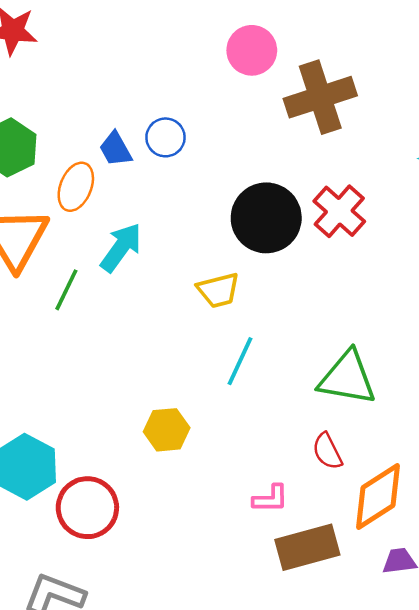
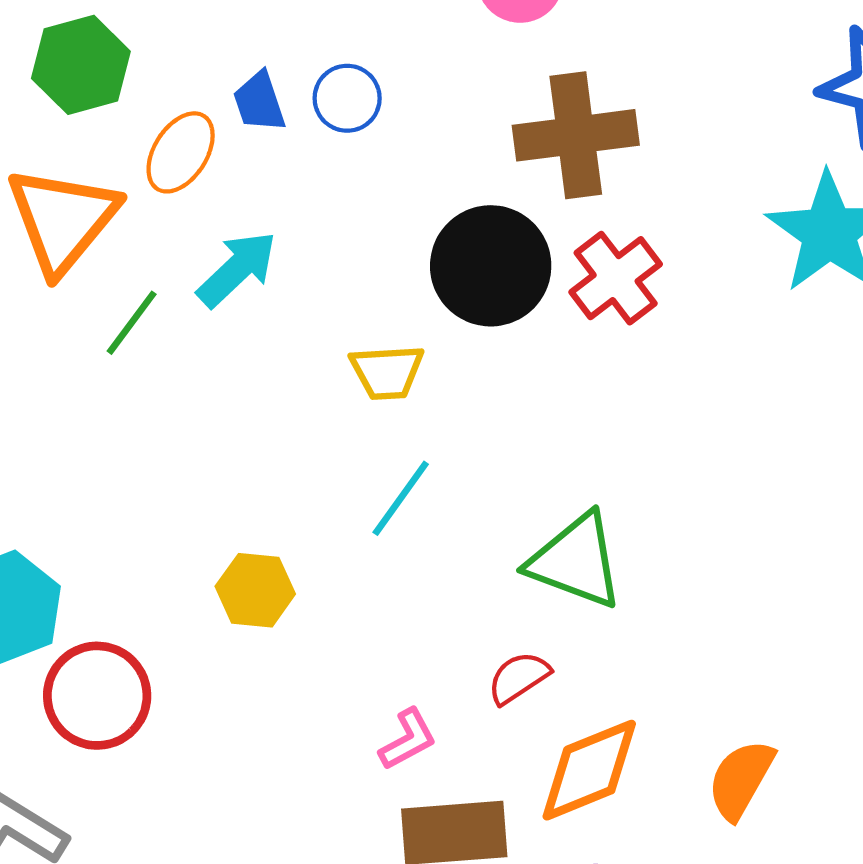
brown cross: (320, 97) -> (576, 135), moved
red semicircle: (327, 451) -> (519, 678), turned 72
pink L-shape: (270, 499) -> (408, 739), turned -39

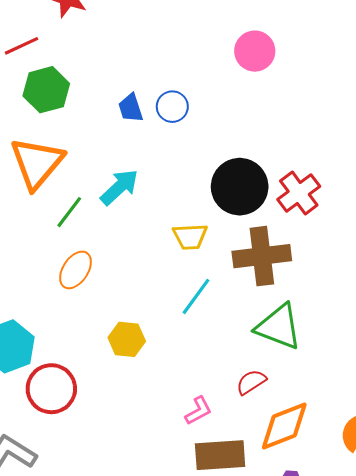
brown cross: (576, 135) -> (262, 256), moved
orange ellipse: (181, 152) -> (76, 270), moved

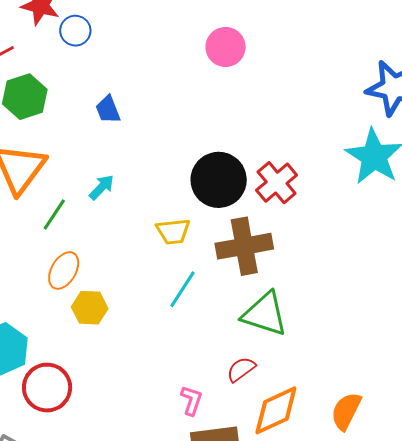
blue circle: (172, 107) -> (75, 31), moved
cyan arrow: (119, 187) -> (102, 187), size x0.7
yellow hexagon: (127, 339) -> (90, 308), moved
pink L-shape: (198, 411) -> (191, 400), turned -40

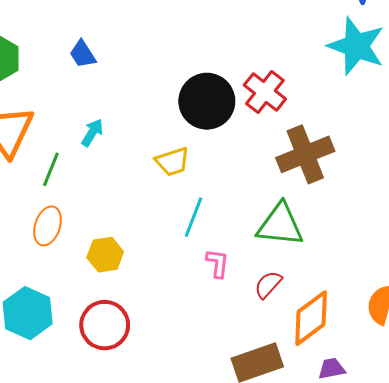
brown cross: (244, 246) -> (305, 154), moved
orange ellipse: (64, 270) -> (48, 226), moved
red circle: (47, 388) -> (105, 325), moved
pink L-shape: (191, 400) -> (218, 263), moved

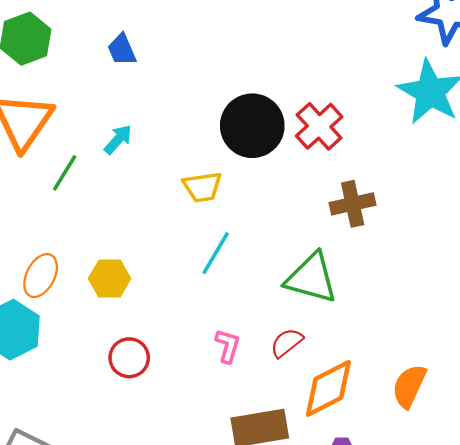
brown cross: (305, 154) -> (353, 204), size x0.7
orange ellipse: (48, 226) -> (41, 276), moved
pink L-shape: (218, 263) -> (228, 346), moved
red circle: (105, 325) -> (129, 358), moved, size x0.7

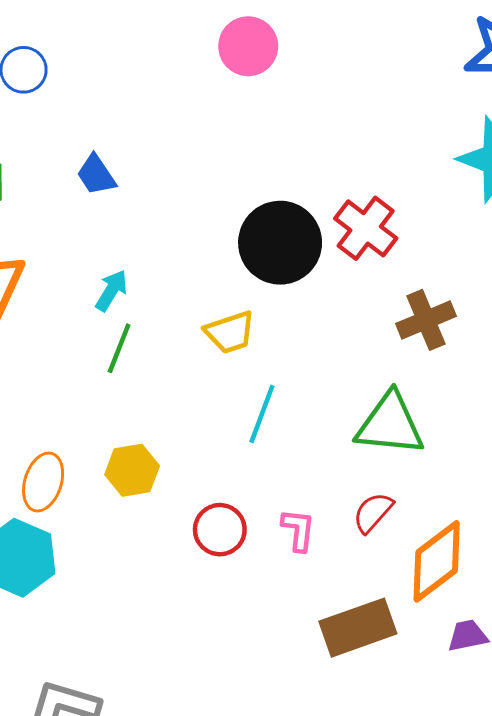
green line: (65, 173) -> (119, 348), moved
red circle: (129, 358) -> (220, 530), moved

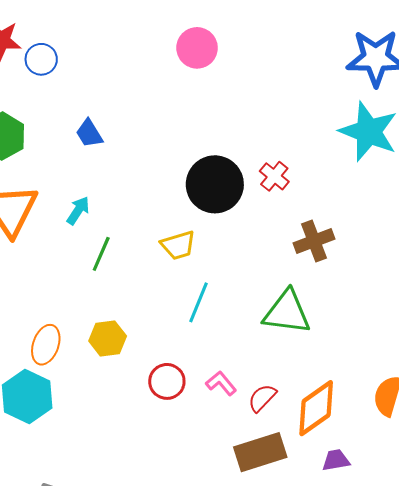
red cross: (366, 228) -> (274, 176), size x0.7
cyan arrow: (111, 290) -> (78, 210), moved
red semicircle: (373, 512) -> (262, 398), moved
pink L-shape: (298, 530) -> (221, 383), turned -48

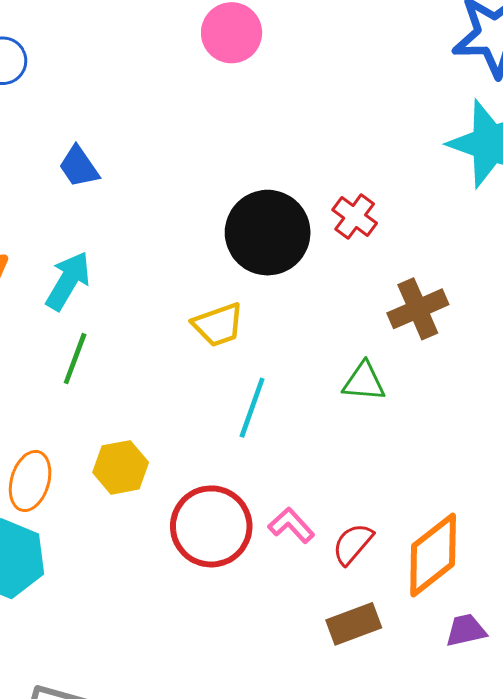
cyan arrow: (78, 210) -> (68, 281), size x1.4
green line: (101, 254) -> (75, 359), moved
green triangle: (287, 312) -> (364, 382), moved, size x0.6
red circle: (167, 381) -> (211, 526), size x1.5
brown rectangle: (260, 452) -> (354, 624), size x0.7

